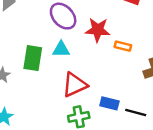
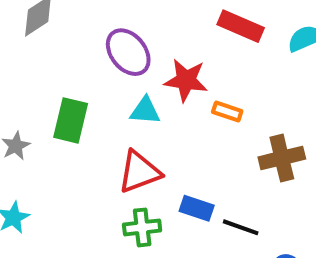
cyan triangle: (61, 49) -> (145, 111), moved

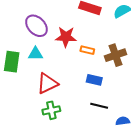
cyan triangle: (145, 111) -> (35, 54), moved
brown cross: (282, 158) -> (115, 55), moved
blue rectangle: (197, 208) -> (94, 80), moved

